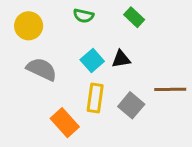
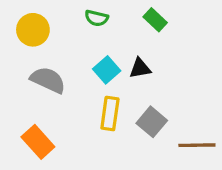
brown line: (170, 89) -> (197, 145), moved
orange rectangle: (65, 123) -> (38, 142), moved

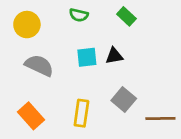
cyan square: (107, 70) -> (87, 57), turned 35
yellow rectangle: (110, 113) -> (81, 113), moved

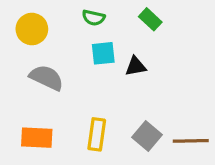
cyan square: (87, 57) -> (103, 53), moved
gray square: (124, 99) -> (147, 136), moved
orange rectangle: (31, 116) -> (37, 138), turned -45

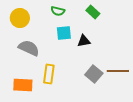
yellow rectangle: (97, 134) -> (49, 74), moved
gray square: (147, 136) -> (94, 74), moved
brown line: (191, 141) -> (118, 71), moved

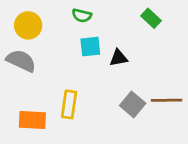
green rectangle: (93, 12) -> (151, 18), moved
gray semicircle: (29, 48) -> (21, 61), moved

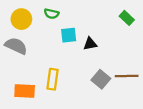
green semicircle: (82, 16) -> (51, 14), moved
green rectangle: (151, 18) -> (127, 18), moved

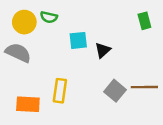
green semicircle: (51, 14) -> (49, 17), moved
green rectangle: (127, 18) -> (144, 21), turned 32
black triangle: (90, 44) -> (103, 50), turned -32

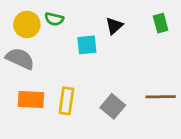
black triangle: (103, 50) -> (114, 26), moved
gray square: (115, 91) -> (113, 106), moved
orange rectangle: (28, 104) -> (31, 100), moved

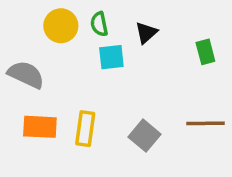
green semicircle: (54, 19) -> (99, 24), moved, turned 66
green rectangle: (161, 23) -> (205, 52), moved
yellow circle: (27, 24) -> (61, 26), moved

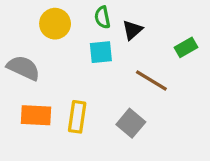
green semicircle: (99, 24) -> (102, 17), moved
green rectangle: (205, 52) -> (186, 47), turned 75
brown line: (205, 123) -> (151, 80), moved, turned 32

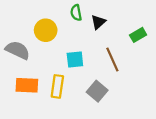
yellow circle: (55, 24) -> (46, 30), moved
cyan square: (101, 52) -> (75, 60), moved
brown line: (151, 80) -> (112, 60), turned 35

